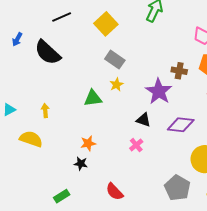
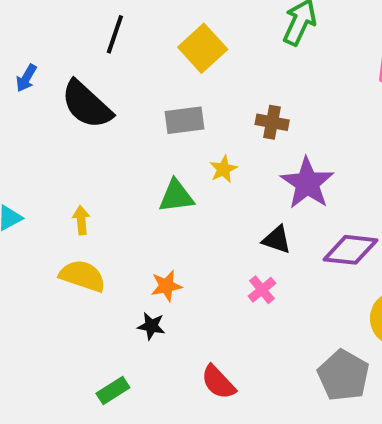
black line: (62, 17) -> (115, 34), turned -48
gray rectangle: (115, 60) -> (184, 120), moved, turned -42
brown cross: (179, 71) -> (272, 122), moved
yellow semicircle: (31, 139) -> (82, 276), moved

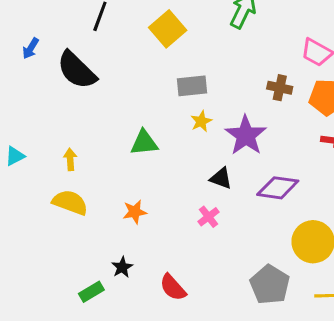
gray rectangle: (184, 120) -> (192, 86), moved
brown cross: (272, 122) -> (280, 88), moved
yellow star: (223, 169) -> (201, 121), moved
black star: (151, 326) -> (122, 267), moved, turned 30

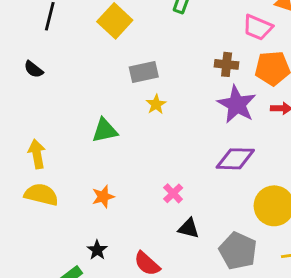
black semicircle: (77, 70) -> (34, 69), size x0.5
purple star: (246, 135) -> (237, 104), moved
yellow arrow: (70, 159) -> (37, 154), size x1.4
black triangle: (221, 178) -> (189, 228), moved

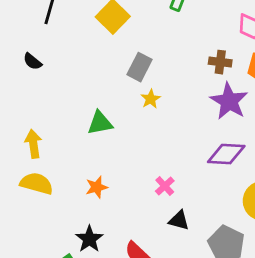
gray rectangle: (144, 72) -> (140, 67), turned -52
black star: (97, 250) -> (89, 239), size x1.4

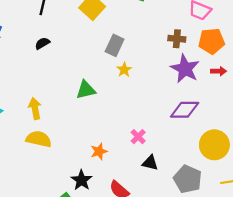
black semicircle: (32, 61) -> (42, 43), moved, turned 112
orange star: (97, 187) -> (99, 151), moved

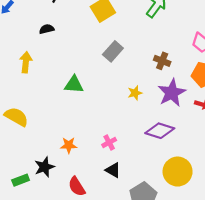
brown cross: (177, 39) -> (162, 61), moved
yellow star: (124, 70) -> (135, 93), moved
yellow arrow: (35, 108) -> (26, 62), moved

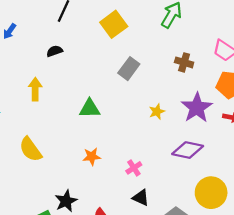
brown cross: (162, 61) -> (184, 62), moved
yellow semicircle: (16, 117) -> (30, 149), turned -150
orange star: (69, 145) -> (92, 156), moved

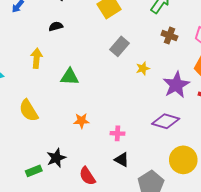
brown cross: (184, 62) -> (169, 36), moved
green triangle: (90, 109) -> (70, 77), moved
yellow star: (157, 112) -> (143, 68), moved
pink cross: (134, 168) -> (117, 133), turned 32

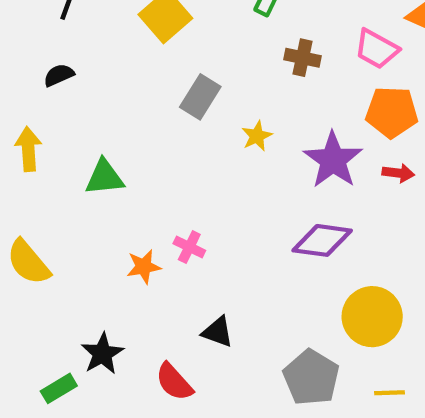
pink cross: (117, 133) -> (189, 247), moved, turned 32
black triangle: (122, 160) -> (218, 332), moved

